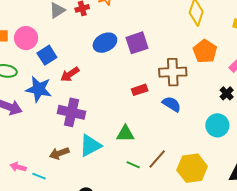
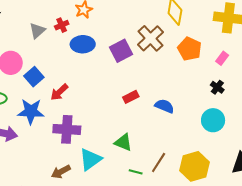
blue ellipse: (105, 43) -> (83, 44), moved, turned 35
brown cross: (173, 72) -> (151, 38), moved, turned -32
green triangle: (125, 134) -> (123, 142), turned 30

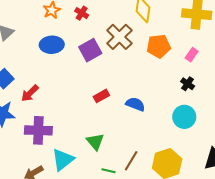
red cross: (62, 25) -> (82, 13), moved, turned -32
orange pentagon: (189, 49) -> (159, 46), turned -30
green triangle: (123, 142) -> (95, 142), turned 30

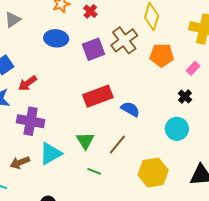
red rectangle: (101, 96) -> (98, 96), size x1.8
brown line: (131, 161) -> (117, 145), moved

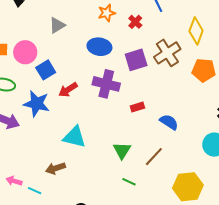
red rectangle: (98, 96) -> (137, 107), size x0.5
purple cross: (31, 121) -> (106, 84), moved
cyan triangle: (51, 154) -> (74, 137), moved, turned 40

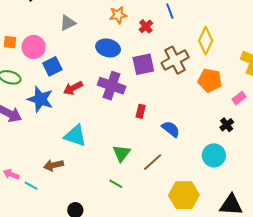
red rectangle: (137, 107) -> (141, 111), turned -64
green line: (129, 182) -> (116, 184), moved

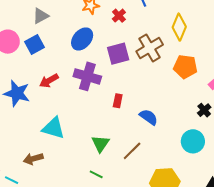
blue ellipse: (108, 48) -> (82, 39), turned -60
blue square: (52, 66) -> (35, 45), moved

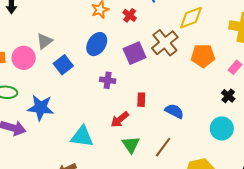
gray triangle: (41, 16) -> (44, 41), moved
yellow diamond: (179, 27) -> (191, 18), turned 56
blue square: (35, 45) -> (63, 65), moved
purple cross: (87, 76) -> (108, 80), size x0.6
red arrow: (49, 81) -> (120, 119), moved

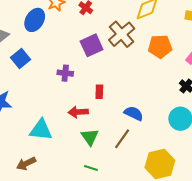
blue ellipse: (97, 44) -> (35, 20), moved
blue semicircle: (174, 111) -> (134, 113), moved
red arrow: (120, 119) -> (78, 112), turned 36

